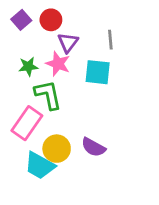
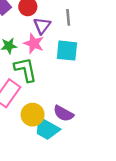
gray line: (110, 40) -> (68, 17), moved
cyan trapezoid: (40, 166) -> (47, 129), moved

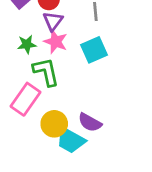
purple triangle: (42, 26) -> (53, 21), moved
cyan square: (67, 51) -> (94, 50), turned -30

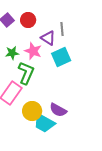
purple triangle: (53, 21) -> (48, 38), moved, turned -35
green L-shape: (46, 72) -> (26, 73), turned 35

